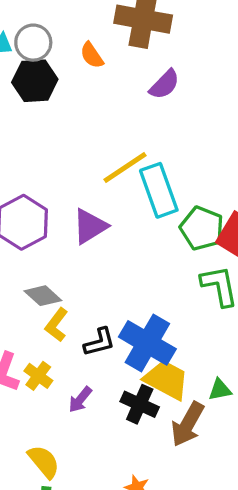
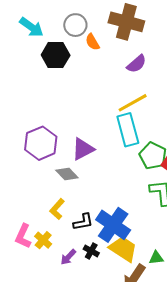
gray circle: (33, 43) -> (75, 25), moved
yellow line: (125, 168) -> (133, 103), moved
gray diamond: (43, 296) -> (67, 174), moved
black cross: (140, 404) -> (91, 251), moved, size x0.7

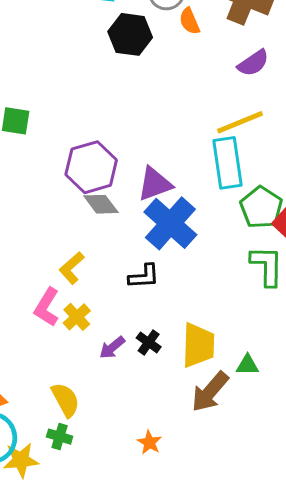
gray diamond: (67, 174) -> (101, 204), moved
yellow L-shape: (57, 209) -> (72, 268), moved
black L-shape: (83, 222) -> (144, 276), moved
blue cross: (113, 225) -> (170, 223), moved
yellow trapezoid: (123, 249) -> (198, 345), turned 52

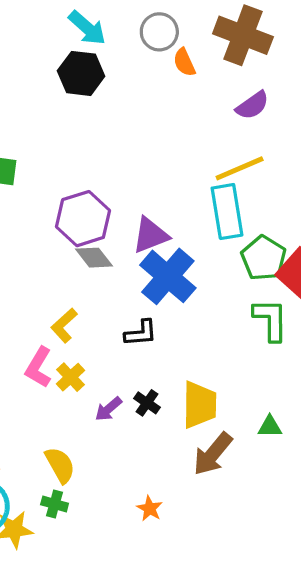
black hexagon: (130, 34) -> (81, 73), moved
green triangle: (247, 365) -> (270, 427), moved

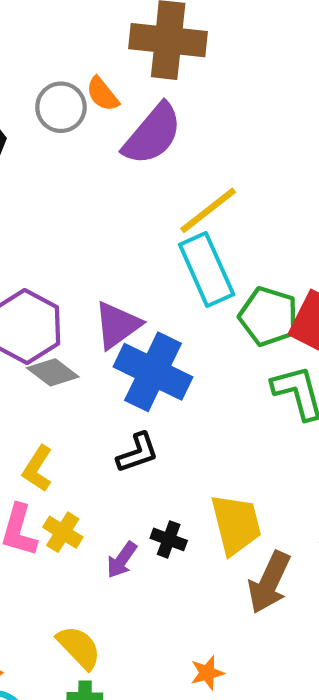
gray circle: (159, 32) -> (61, 107), moved
purple semicircle: (252, 105) -> (152, 134), moved, size x1.5
orange star: (150, 509) -> (207, 673), turned -30

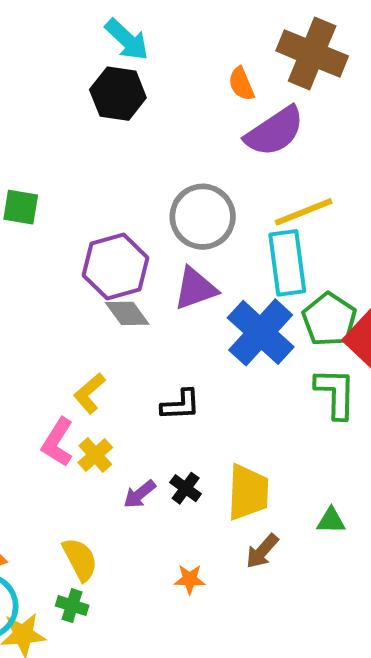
gray circle: (61, 107) -> (203, 217), moved, size x1.4
blue cross: (153, 372) -> (261, 332), moved
brown arrow: (269, 582) -> (262, 551), size x0.7
orange star: (207, 673) -> (190, 579), moved

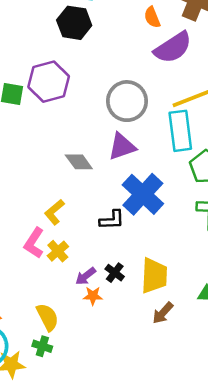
purple hexagon: (115, 267) -> (49, 82), moved
blue cross: (261, 332) -> (143, 194), moved
orange star: (190, 579) -> (93, 296), moved

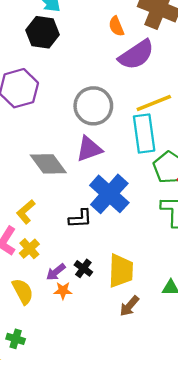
gray diamond: (79, 162) -> (48, 164), size x1.4
yellow semicircle: (48, 317) -> (23, 291), moved

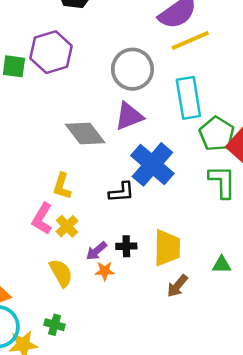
yellow line: (154, 103) -> (190, 40), moved
yellow L-shape: (26, 212) -> (62, 186), turned -30
black cross: (83, 268) -> (126, 246), turned -36

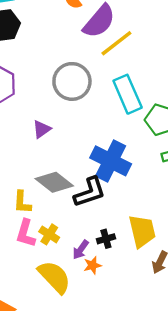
purple triangle: (129, 116) -> (42, 129), moved, size x0.7
gray diamond: (85, 133) -> (54, 182), moved
yellow L-shape: (62, 186) -> (22, 202), moved
black L-shape: (121, 192) -> (90, 192), size x1.4
yellow semicircle: (61, 273) -> (54, 277), size x1.4

